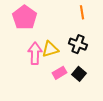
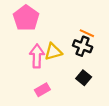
orange line: (82, 12) -> (87, 33), moved, turned -56
pink rectangle: (60, 73) -> (42, 90), moved

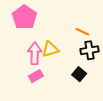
black cross: (83, 46) -> (90, 50), moved, turned -30
pink rectangle: (42, 90) -> (36, 76), moved

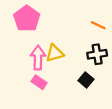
orange line: (82, 32) -> (98, 25), moved
pink rectangle: (36, 76) -> (39, 82), turned 64

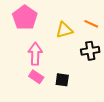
yellow triangle: (55, 53) -> (64, 30), moved
black square: (86, 80) -> (62, 80), moved, turned -32

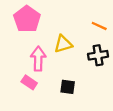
yellow triangle: (64, 30) -> (63, 44), moved
pink rectangle: (36, 77) -> (29, 82), moved

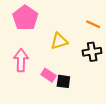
pink arrow: (38, 59) -> (21, 60), moved
pink rectangle: (29, 82) -> (49, 75), moved

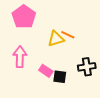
orange line: (93, 24) -> (68, 35), moved
black cross: (92, 52) -> (87, 67), moved

